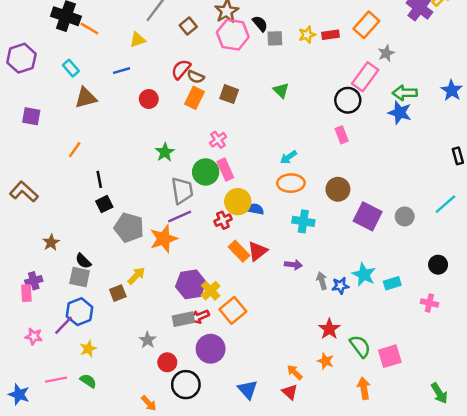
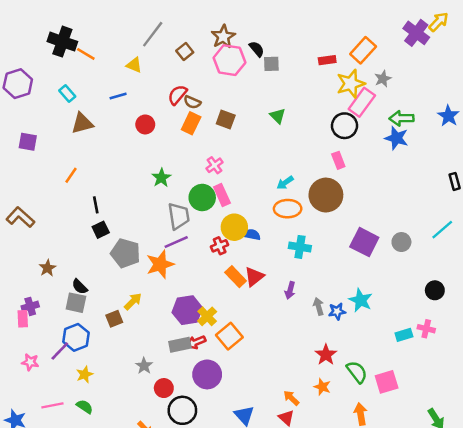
yellow star: (307, 35) -> (351, 84), moved, size x1.6
yellow triangle: (138, 40) -> (134, 65), turned 42
brown circle: (338, 189) -> (326, 195), moved, size x1.4
purple arrow: (293, 265) -> (290, 290), turned 98
cyan rectangle: (392, 283) -> (404, 335), moved

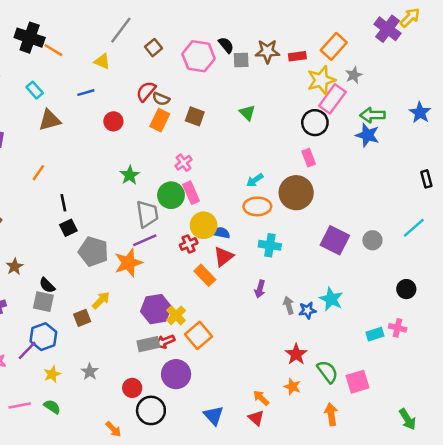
brown star: (223, 37) -> (267, 51), moved, turned 30
red triangle: (254, 277) -> (224, 257), moved
gray star: (144, 366) -> (90, 372), moved

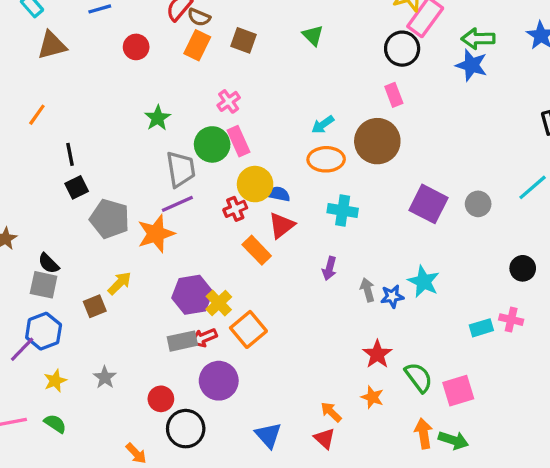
green arrow: (408, 419) -> (453, 440), moved, turned -40

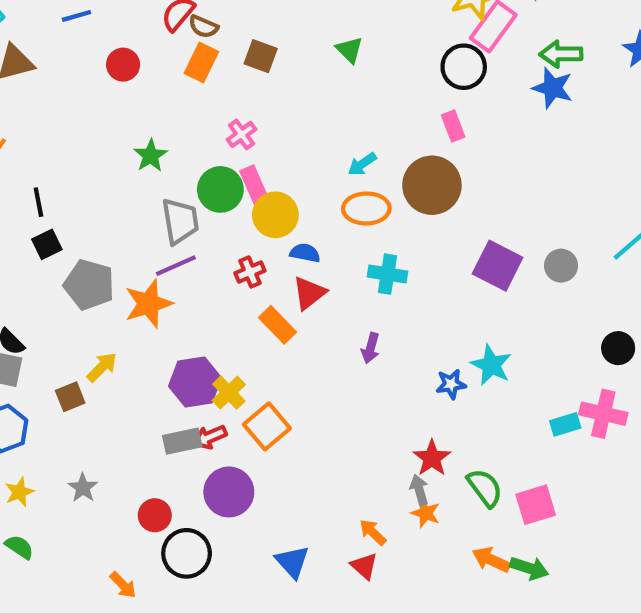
yellow circle: (255, 184) -> (275, 215), moved
gray arrow: (367, 290) -> (419, 490), moved
pink cross: (511, 320) -> (603, 414), size x1.5
orange arrow: (424, 434) -> (491, 560), turned -56

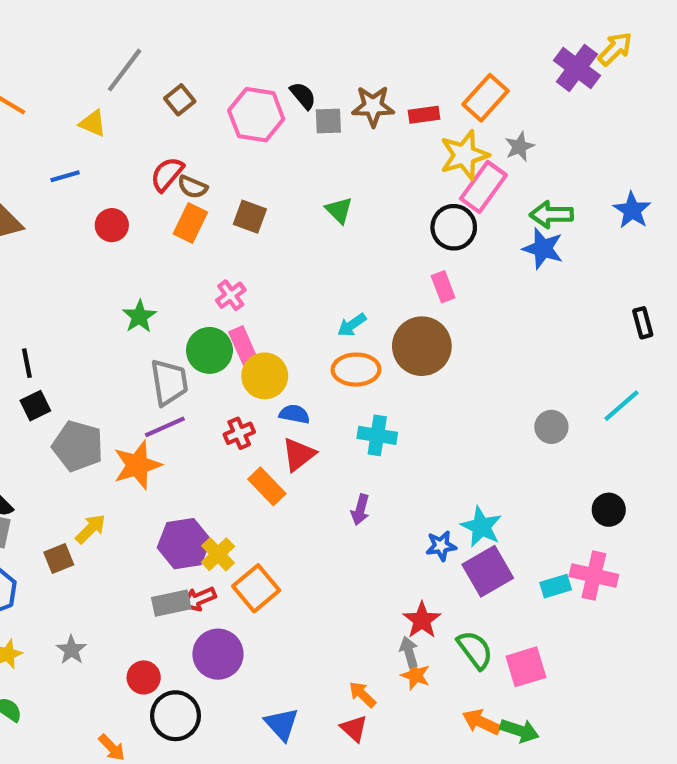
purple square: (498, 266) -> (488, 571), moved, turned 33

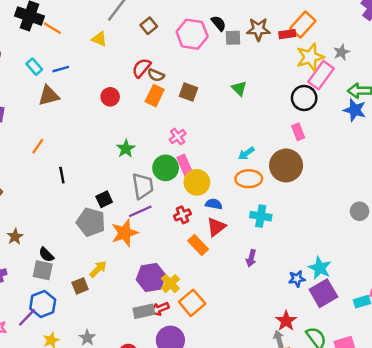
orange rectangle: (486, 98) -> (303, 24), moved
blue line: (65, 176) -> (61, 69), moved
black square: (35, 406) -> (104, 199), moved

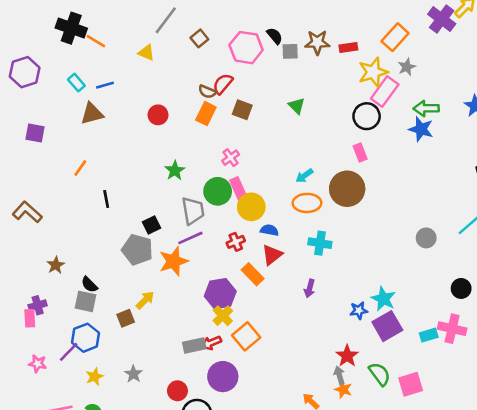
orange rectangle: (303, 24) -> (395, 37), moved
red semicircle: (141, 68) -> (223, 84), moved
purple hexagon: (151, 278) -> (220, 294), moved

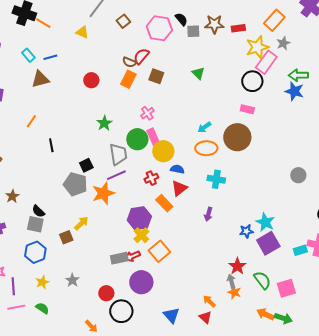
pink rectangle: (360, 152) -> (247, 109), turned -56
purple line: (69, 352) -> (13, 286), moved, turned -48

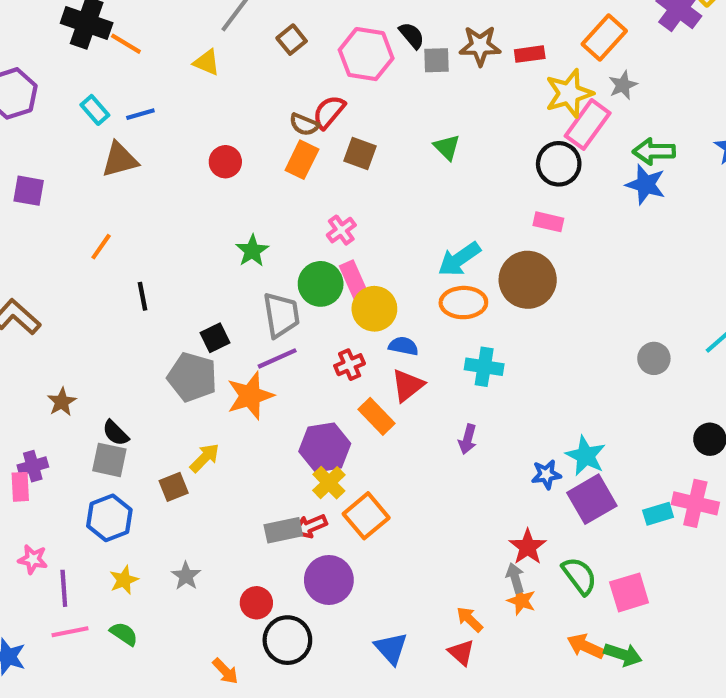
cyan arrow: (204, 127) -> (459, 259), size x1.5

